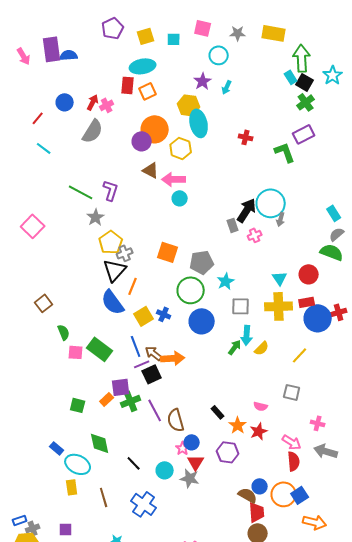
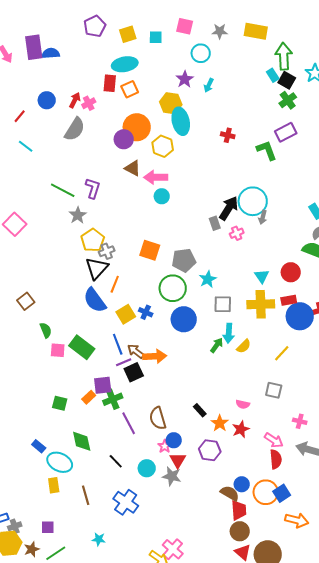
purple line: (155, 410) -> (129, 423), moved

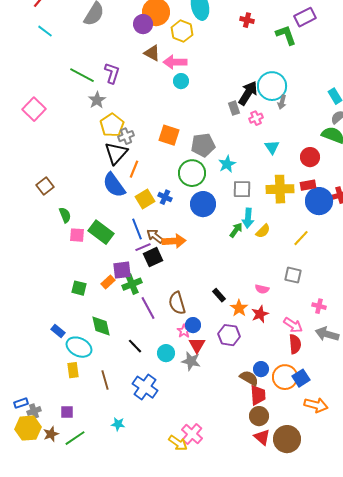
cyan triangle: (262, 276) -> (272, 147), moved

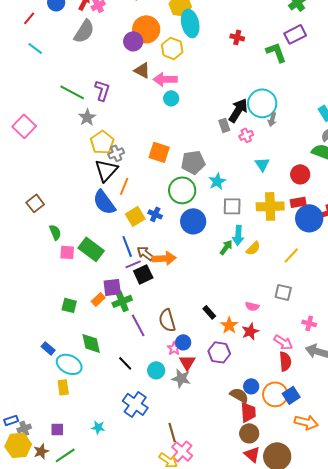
brown line: (105, 380) -> (172, 432), moved
cyan star: (118, 424) -> (98, 427), moved

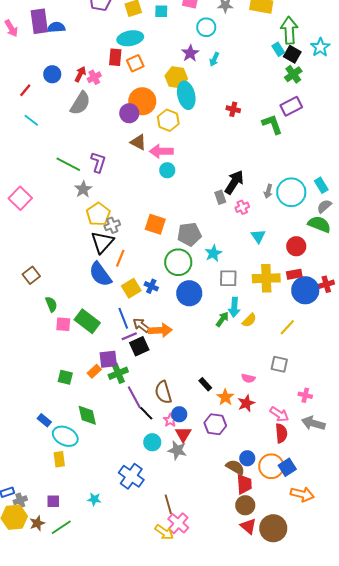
cyan circle: (262, 103) -> (291, 192), moved
black line: (125, 363) -> (146, 413), moved

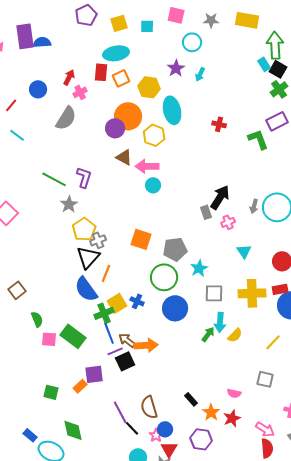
red arrow: (80, 74) -> (69, 77), moved
yellow hexagon: (176, 77) -> (149, 87), moved
green cross: (118, 373) -> (104, 313), moved

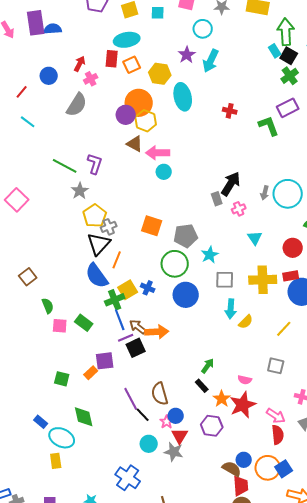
cyan arrow: (200, 74) -> (211, 61), size x1.6
yellow hexagon: (154, 135) -> (146, 121), moved
green arrow: (208, 334) -> (208, 366), moved
green rectangle: (73, 336) -> (84, 323), size x0.7
red star: (232, 418) -> (243, 405), size x1.5

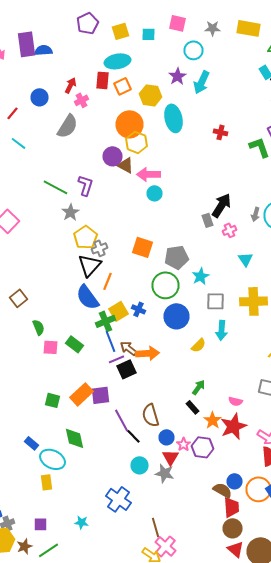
purple circle: (126, 115) -> (112, 156), moved
yellow semicircle: (246, 322) -> (198, 345), moved
purple square: (105, 361) -> (100, 395), moved
orange rectangle: (91, 373) -> (82, 394), size x1.6
pink star: (167, 422) -> (184, 444), moved

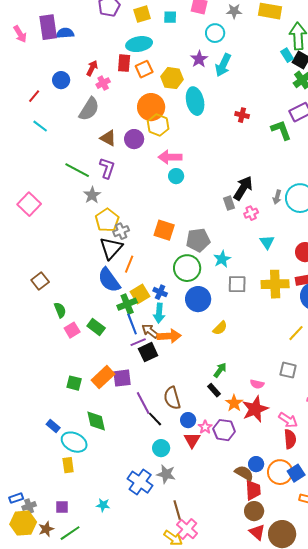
brown triangle: (126, 165) -> (108, 138), moved
cyan arrow: (222, 330) -> (159, 313), moved
pink square: (50, 347) -> (72, 330), turned -35
gray star: (164, 473) -> (166, 474), moved

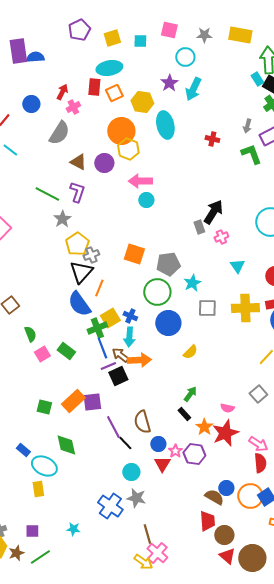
gray arrow: (277, 197) -> (247, 126), moved
gray square: (288, 370) -> (258, 394), turned 36
red trapezoid: (253, 490) -> (207, 521), moved

